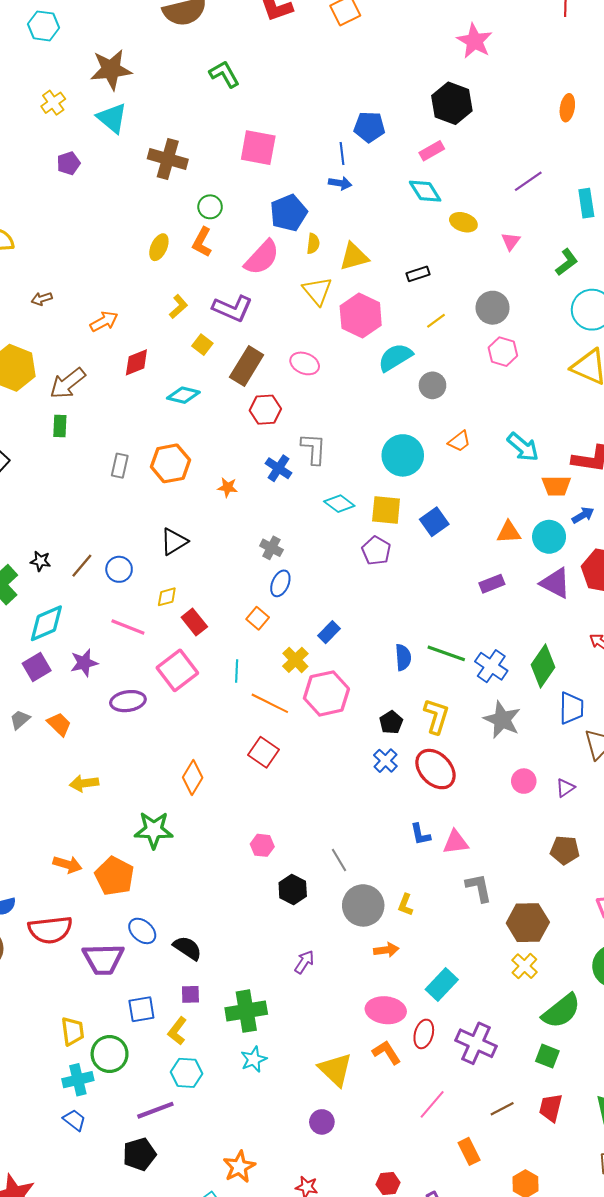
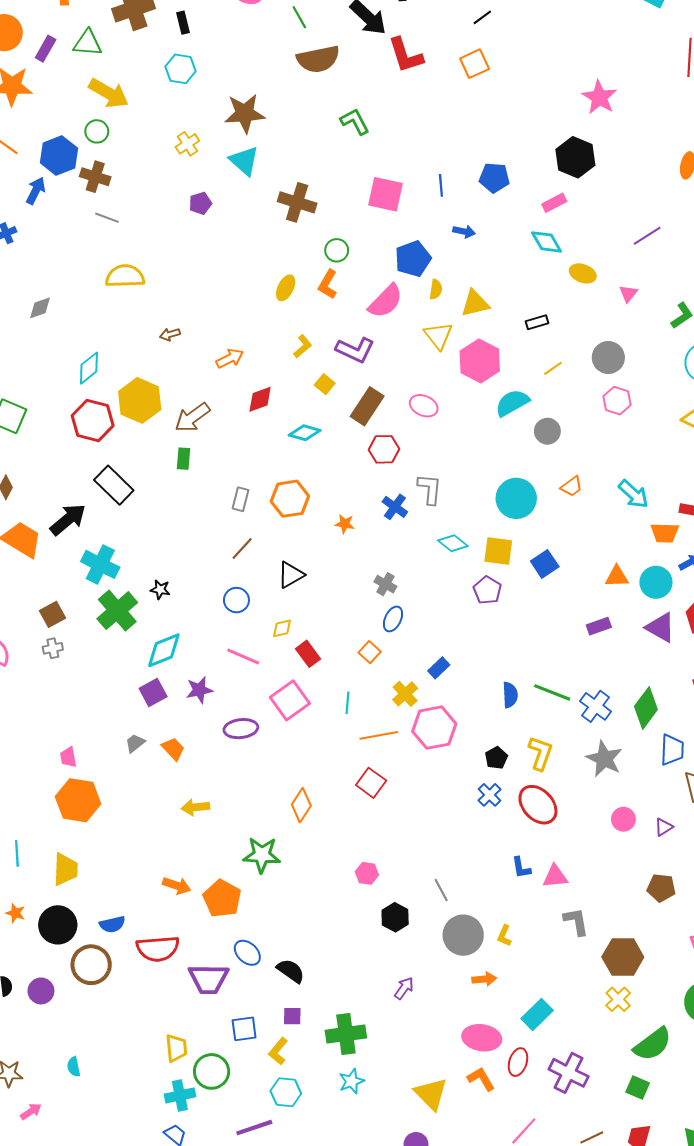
blue line: (342, 154) -> (441, 185), moved
brown line: (82, 566) -> (242, 549), moved
orange line: (270, 703) -> (379, 735), turned -39

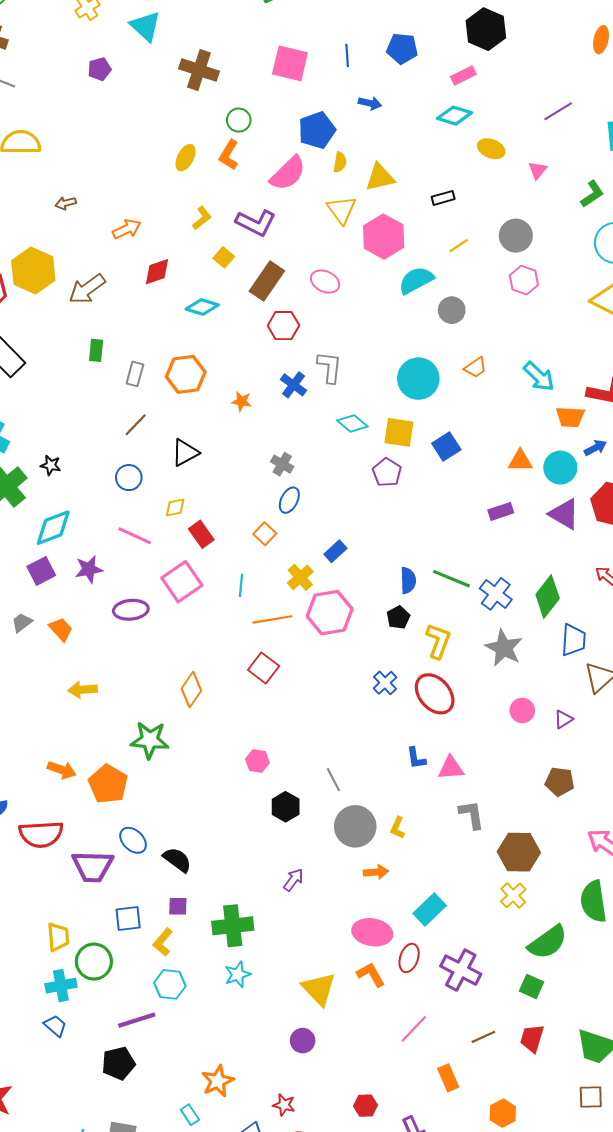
cyan diamond: (546, 242) -> (454, 116), turned -44
green rectangle: (184, 459) -> (96, 350), moved
black pentagon: (496, 758) -> (398, 617), moved

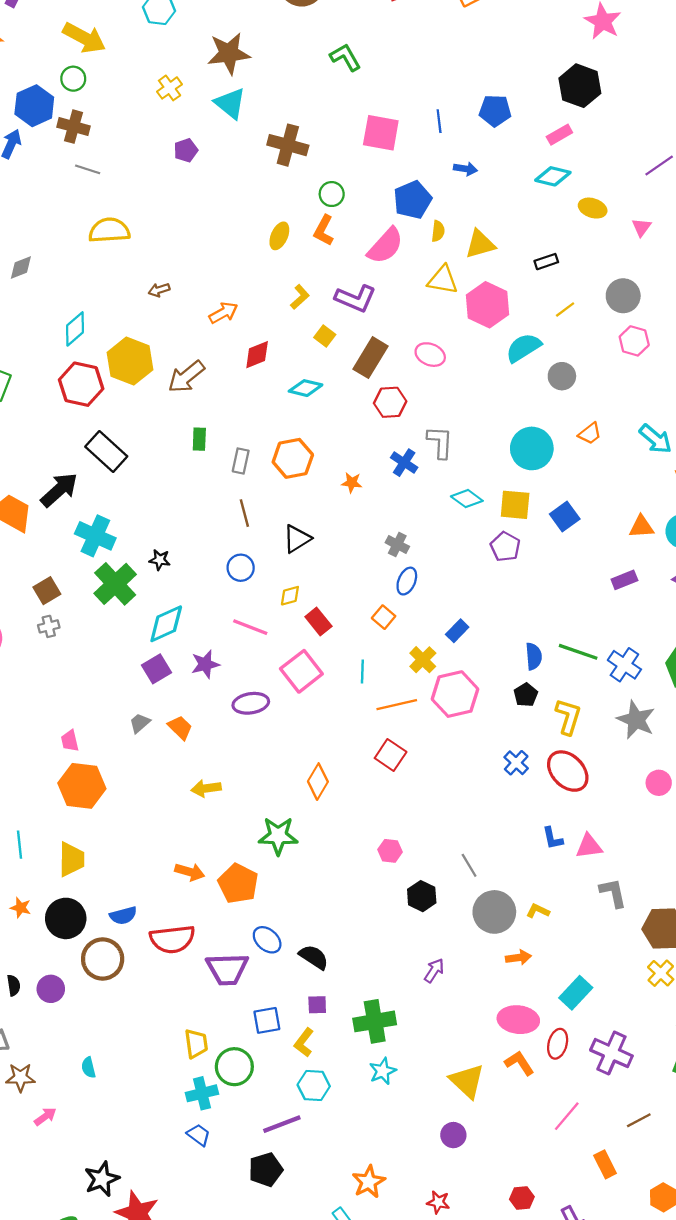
yellow triangle: (342, 210) -> (443, 280), turned -40
brown line: (136, 425) -> (244, 513), turned -55
yellow L-shape: (397, 828) -> (538, 911), turned 95

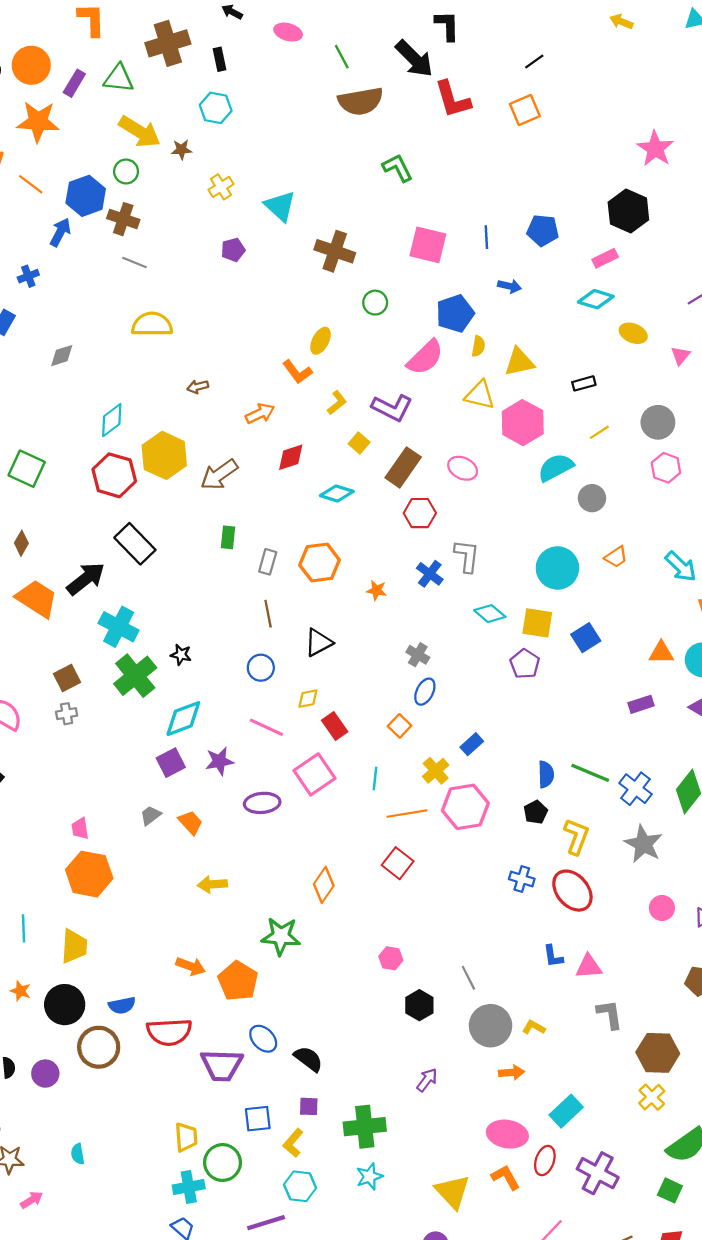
brown star: (229, 53) -> (182, 150), moved, size x0.5
orange L-shape: (324, 230) -> (297, 372), moved, turned -68
blue cross: (516, 763) -> (522, 879), turned -30

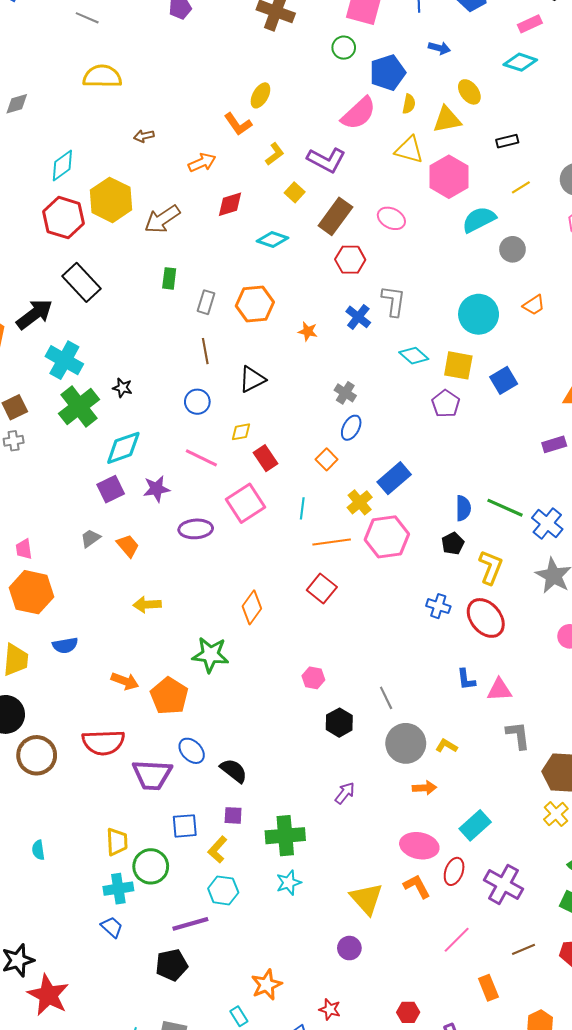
green circle: (375, 303) -> (344, 48), moved
yellow ellipse: (633, 333) -> (469, 92), moved, turned 30
blue rectangle: (472, 744) -> (394, 478), size x1.5
blue semicircle: (122, 1005) -> (65, 645), moved
cyan semicircle: (78, 1154) -> (38, 850), moved

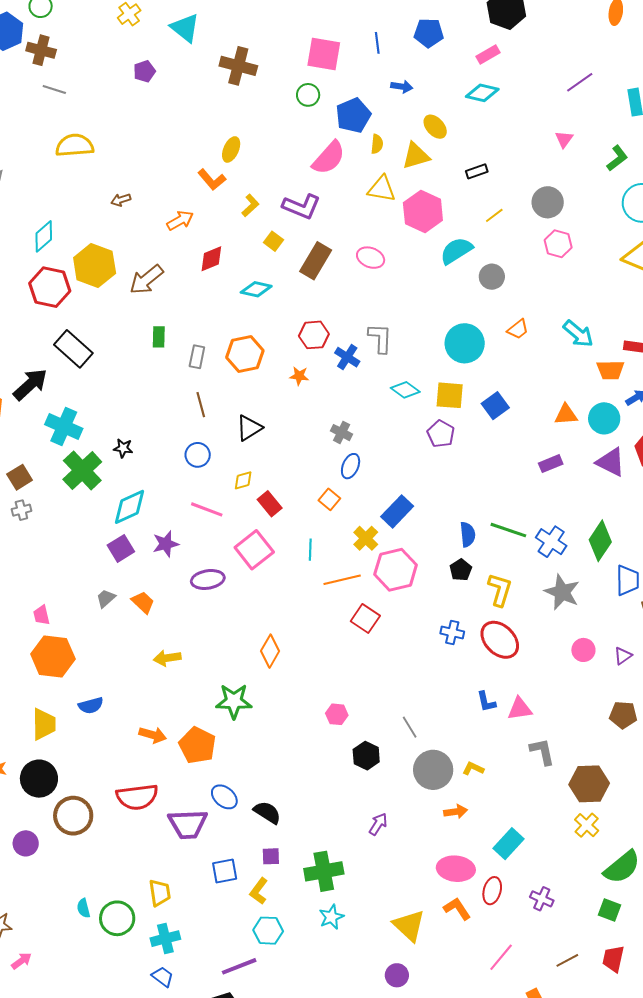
red hexagon: (350, 260) -> (314, 335), moved
red square: (322, 589) -> (365, 618), moved
green circle: (151, 866) -> (117, 918), moved
purple cross: (503, 884) -> (542, 899), size x0.6

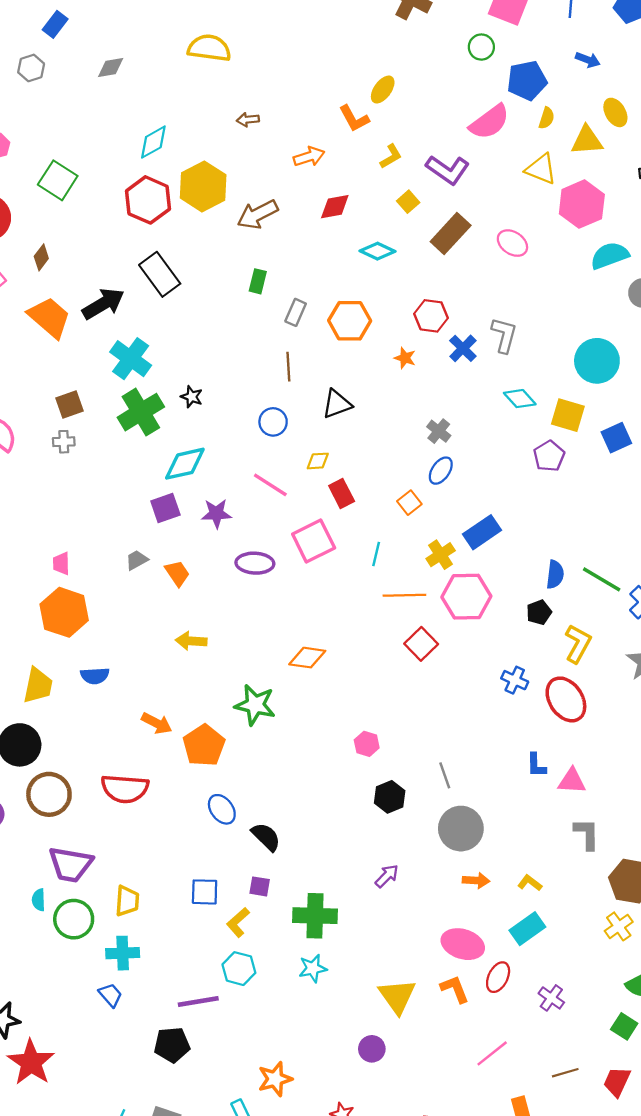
orange diamond: (270, 651) -> (307, 658), turned 56
yellow L-shape: (473, 769) -> (530, 883), moved
purple trapezoid: (188, 824) -> (71, 864), moved

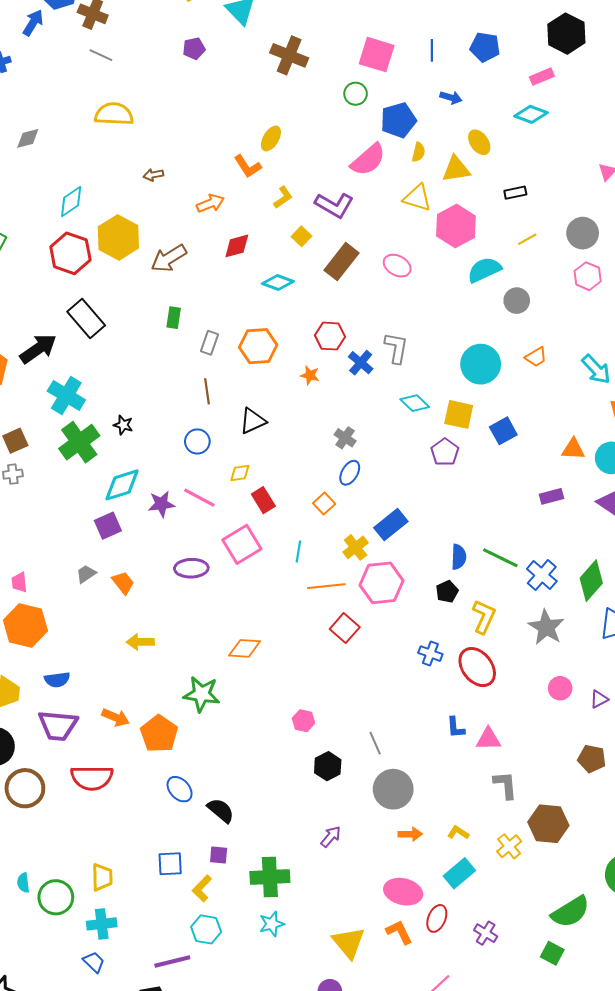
purple star: (216, 513) -> (161, 504), moved
purple trapezoid: (71, 864) -> (58, 725), moved
yellow cross: (619, 926) -> (509, 846), moved

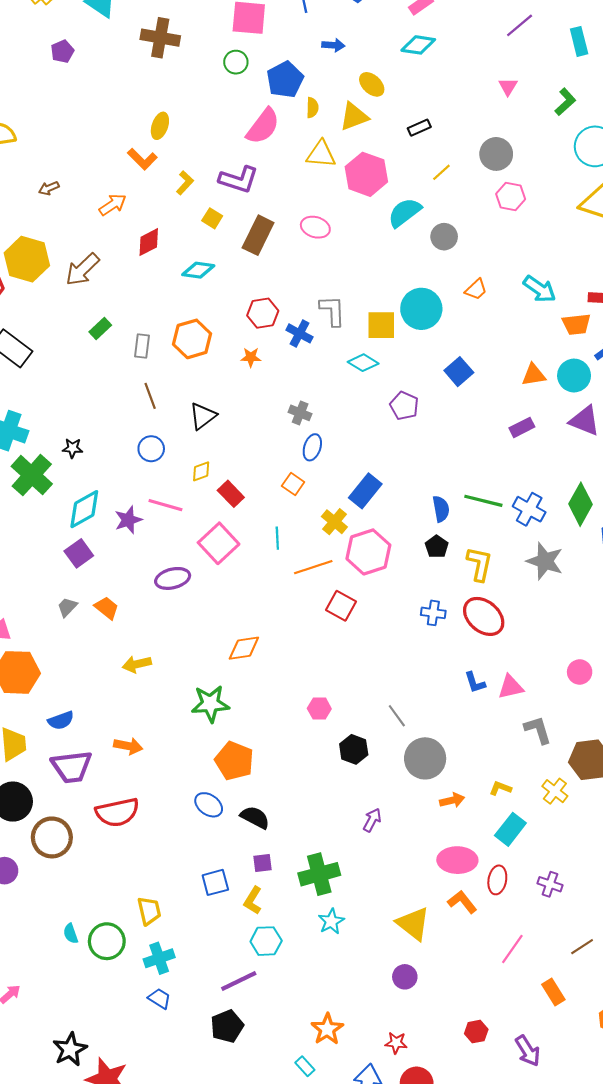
green rectangle: (174, 318) -> (100, 328), turned 50
yellow square: (459, 414) -> (381, 325), moved
pink circle: (560, 688) -> (580, 672), moved
orange pentagon: (159, 734) -> (234, 761), moved

